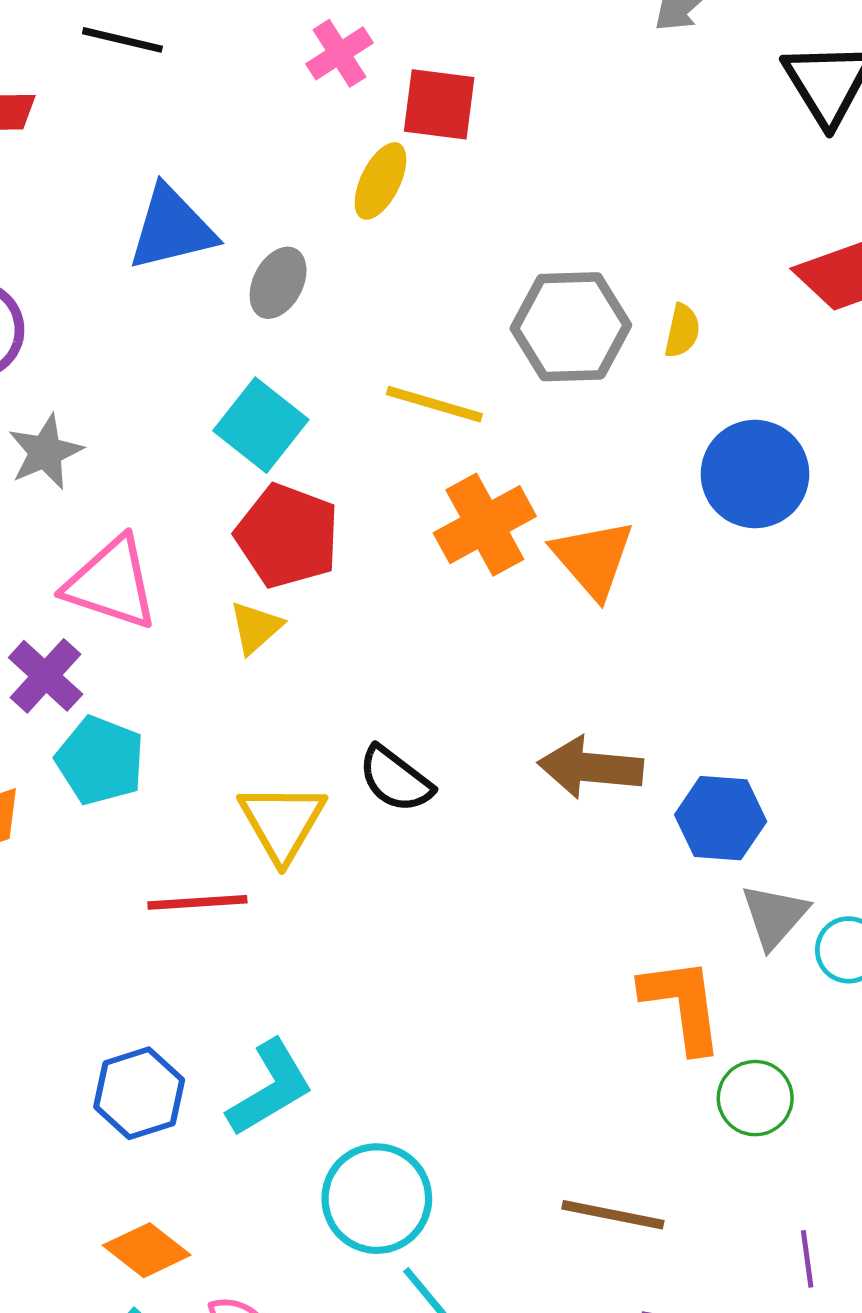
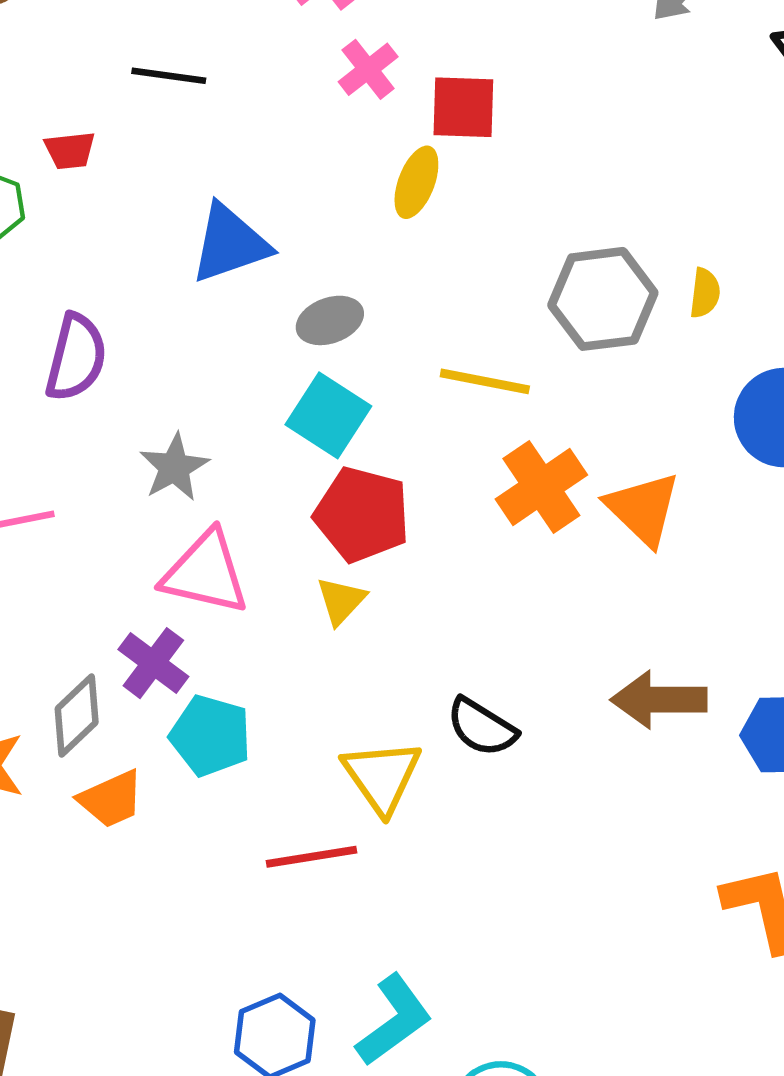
gray ellipse: (278, 283) -> (330, 320), moved, turned 48
gray star: (45, 452) -> (174, 467), moved

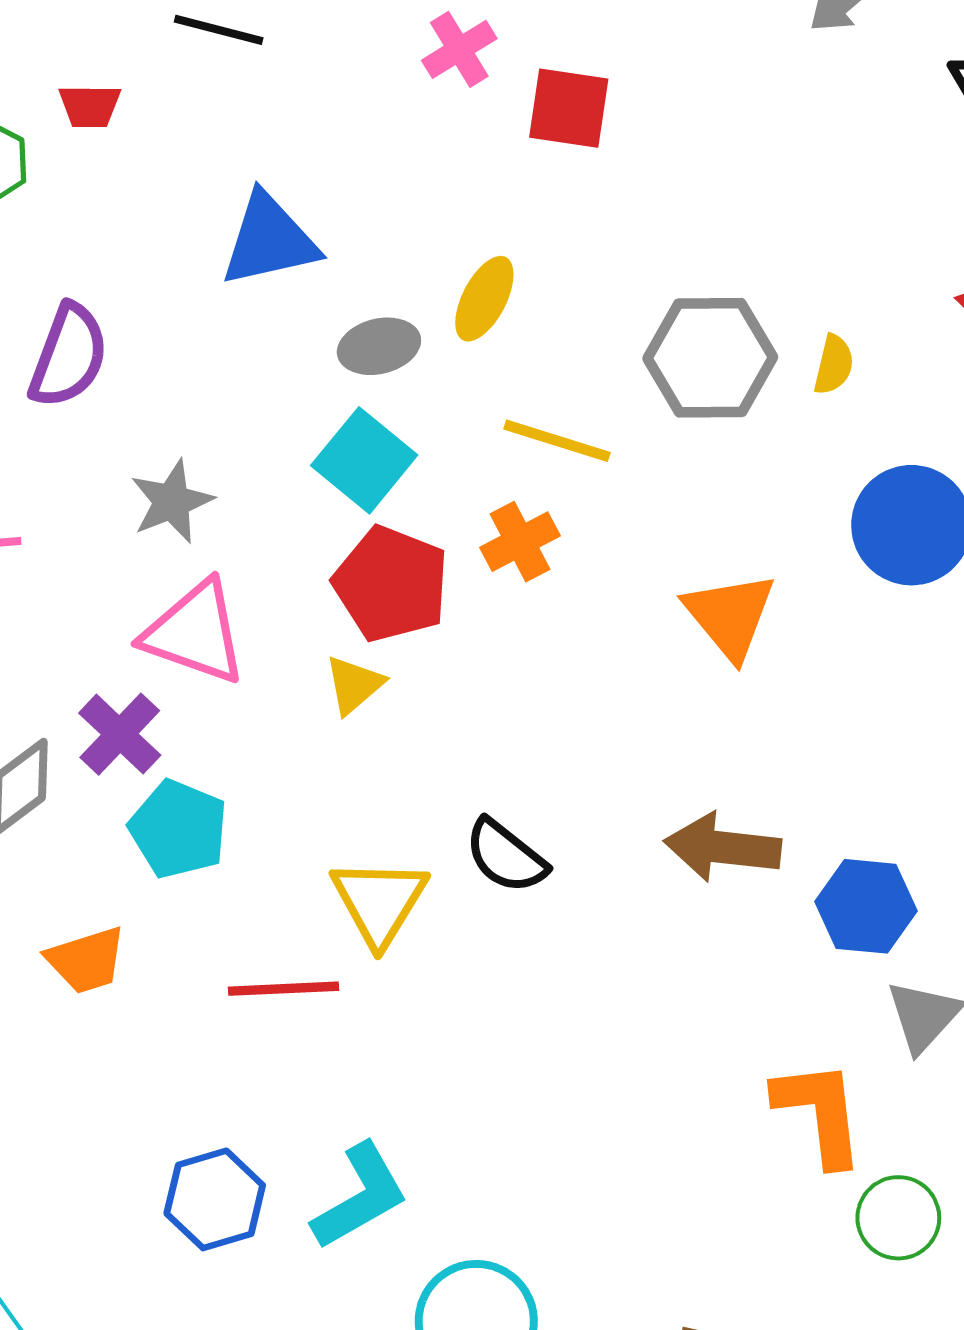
yellow ellipse: (416, 182) -> (484, 299), moved
orange cross: (541, 487) -> (520, 542), moved, size x0.7
orange trapezoid: (111, 799) -> (86, 960), moved

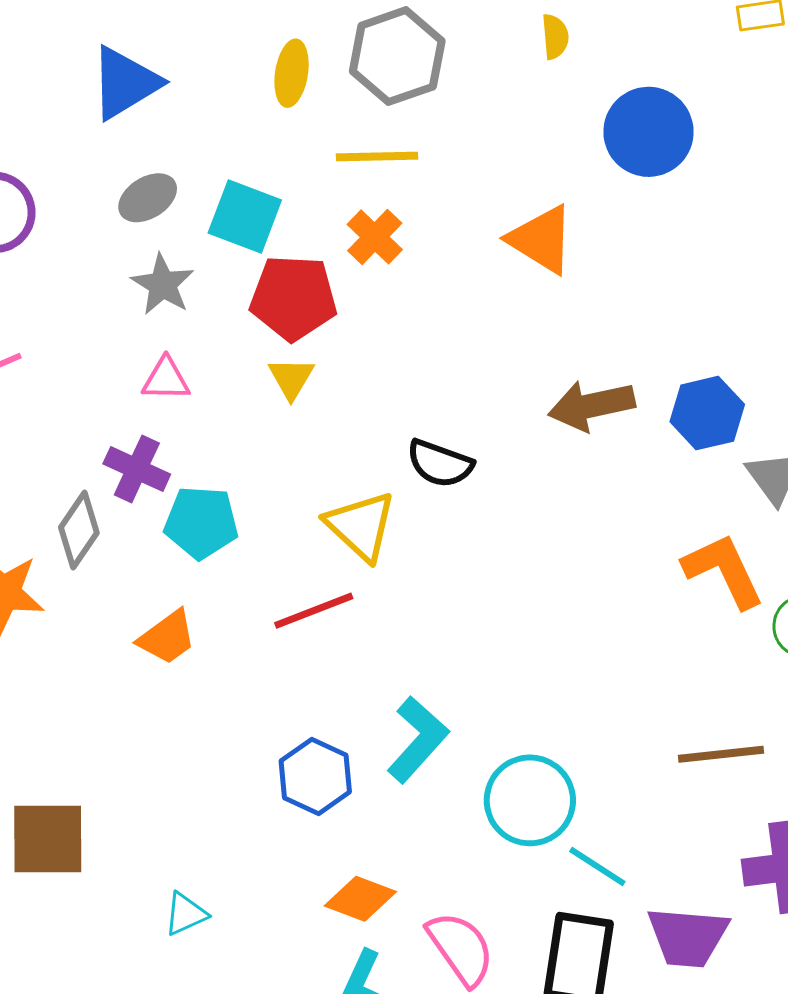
gray ellipse: (379, 346) -> (148, 198), moved
gray hexagon: (710, 358) -> (397, 56), moved
gray star: (172, 502) -> (163, 284), moved
pink triangle: (195, 633) -> (166, 379), size x0.6

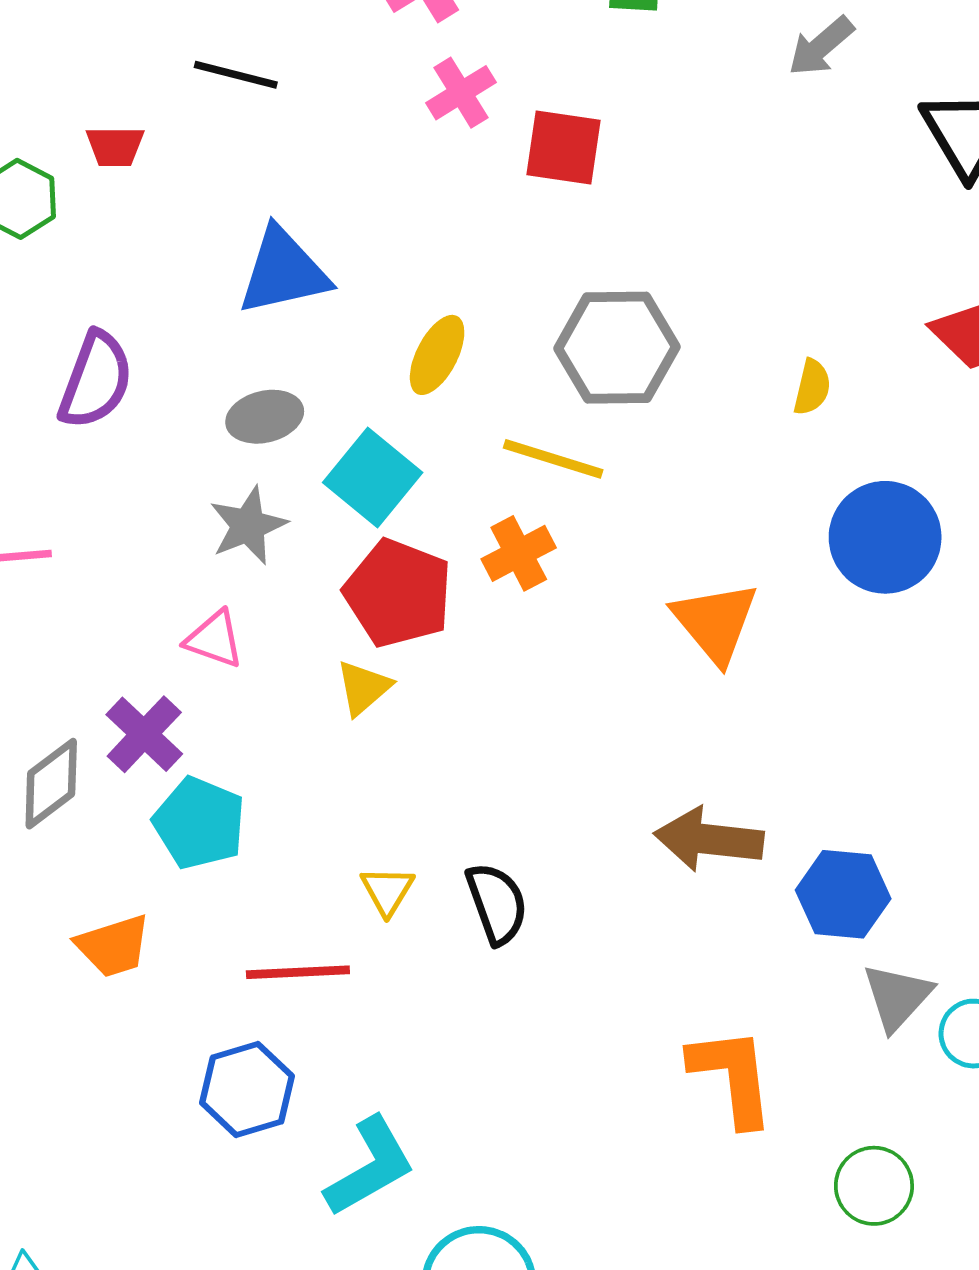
yellow ellipse: (292, 73) -> (437, 355), moved
black semicircle: (440, 463) -> (497, 903), moved, turned -148
yellow triangle: (361, 526) -> (387, 891), size x0.6
orange L-shape: (724, 570) -> (732, 1076), moved
blue hexagon: (315, 776) -> (247, 1089), moved

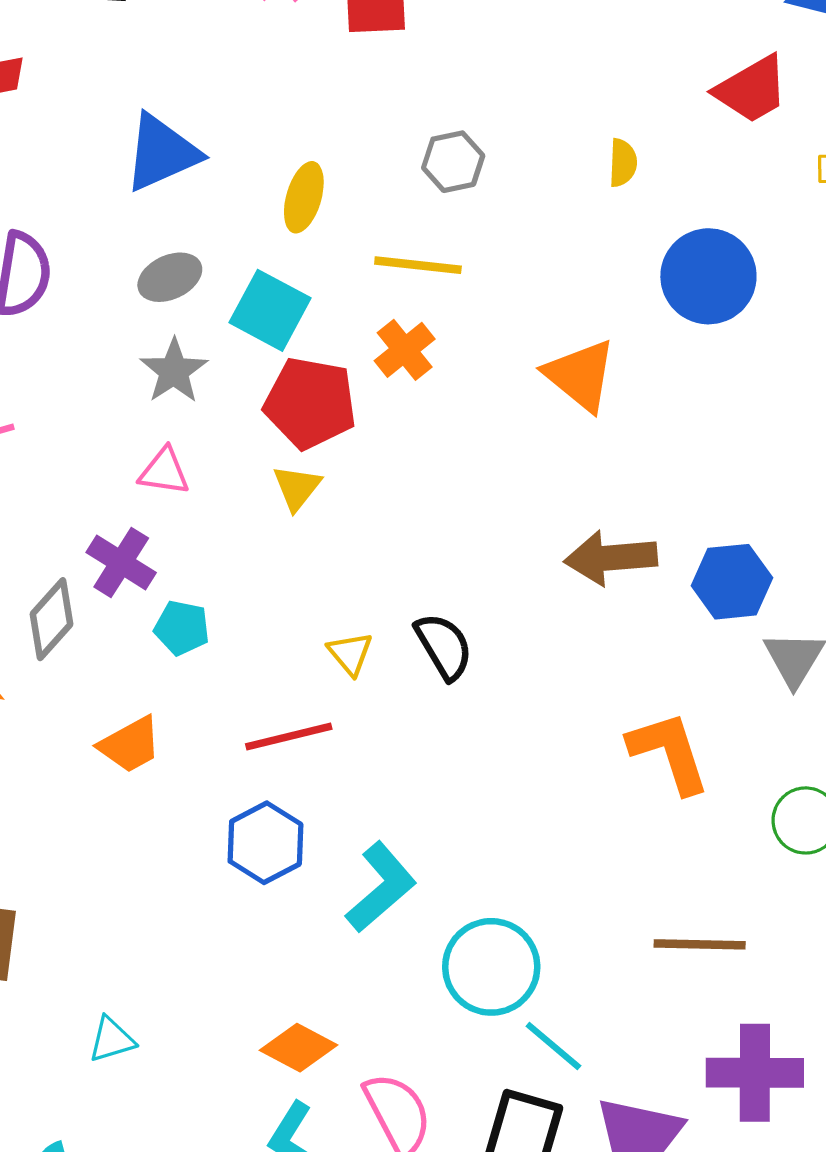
gray hexagon: (617, 348) -> (453, 162), size x0.6
cyan pentagon: (199, 823) -> (182, 628), size x0.7

